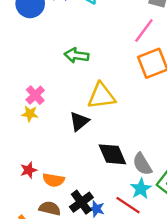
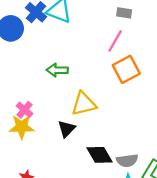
yellow star: (30, 114) -> (22, 127), size x1.6
gray semicircle: (142, 164) -> (127, 161), turned -60

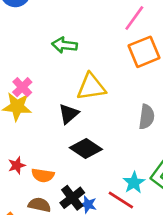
black diamond: (100, 155) -> (86, 148), moved, turned -32
gray semicircle: (127, 161) -> (147, 117), moved, turned -80

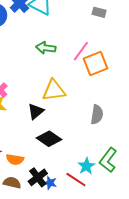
pink line: (134, 18) -> (81, 51), moved
green arrow: (64, 45) -> (46, 48), moved

